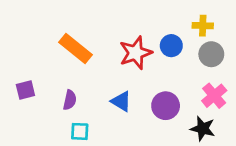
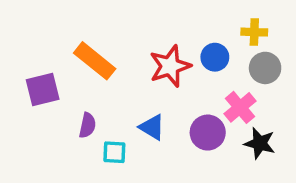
purple square: (25, 90) -> (43, 89), moved, size x1.4
pink cross: (214, 96) -> (240, 107), moved
black star: (203, 129) -> (260, 143), moved
cyan square: (80, 131) -> (114, 152), moved

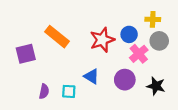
pink cross: (240, 107) -> (139, 54), moved
purple semicircle: (87, 125) -> (44, 91), moved

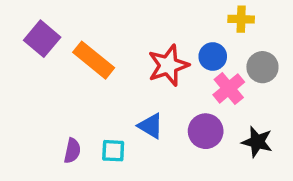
yellow cross: (153, 19) -> (241, 19), moved
purple square: (26, 54) -> (42, 39), moved, turned -36

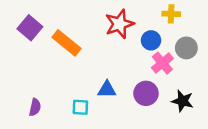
red star: (168, 65) -> (119, 24), moved
blue triangle: (151, 126) -> (107, 90), turned -30
purple semicircle: (72, 151) -> (35, 107), moved

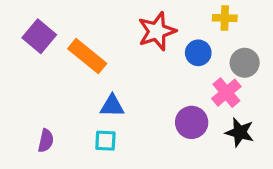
pink cross: (162, 63) -> (226, 93), moved
blue triangle: (107, 90) -> (112, 106), moved

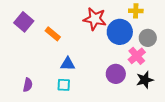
red star: (157, 31) -> (95, 19), turned 30
blue circle: (198, 53) -> (120, 32), size x1.6
orange rectangle: (87, 56) -> (53, 34), size x0.7
black star: (240, 132) -> (145, 80), turned -30

